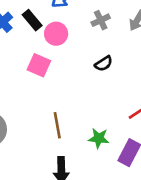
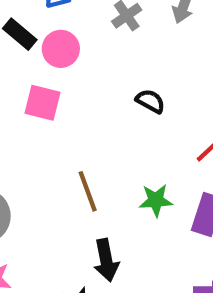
black semicircle: (104, 64) -> (150, 101), moved, turned -108

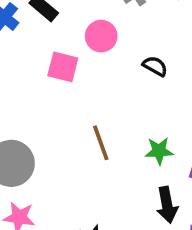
pink circle: (61, 49) -> (101, 36), moved
black arrow: (106, 260) -> (167, 205), moved

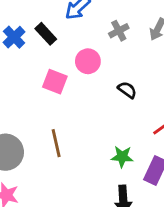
brown line: (101, 143) -> (56, 143), moved

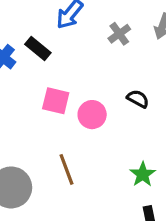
pink circle: (88, 61) -> (92, 115), moved
green star: (122, 157) -> (143, 174), turned -30

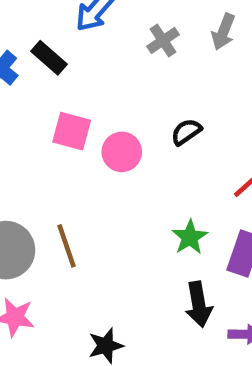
black semicircle: (138, 99) -> (186, 132), turned -65
brown line: (66, 169) -> (66, 246), moved

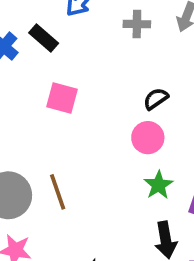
gray cross: (163, 40) -> (137, 24), turned 35
pink circle: (122, 152) -> (148, 138), moved

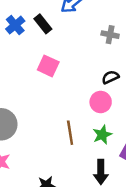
gray cross: (137, 24) -> (110, 35), moved
brown line: (58, 192) -> (70, 133), moved

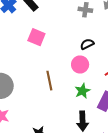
brown line: (70, 133) -> (49, 81), moved

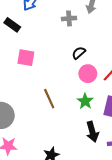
pink circle: (80, 65) -> (88, 74), moved

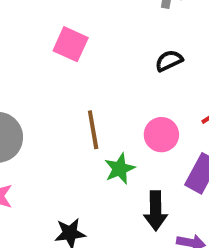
pink circle: (88, 74) -> (161, 135), moved
green star: (85, 101) -> (120, 169), moved

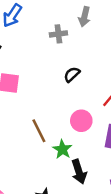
black arrow: (156, 211) -> (79, 172), moved

